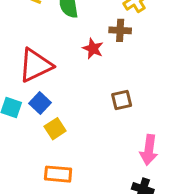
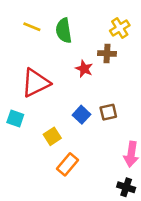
blue square: (40, 103) -> (82, 115), moved
orange rectangle: (58, 174) -> (68, 164), moved, turned -55

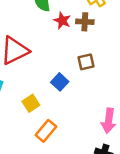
red star: (84, 69) -> (62, 21), moved
brown square: (108, 112) -> (86, 62), moved

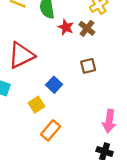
brown cross: (85, 22) -> (87, 28), turned 35
blue square: (60, 82) -> (54, 85), moved

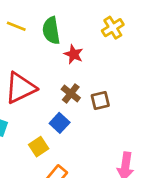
brown cross: (87, 28) -> (71, 93), moved

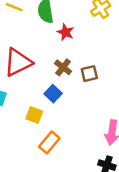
yellow square: (39, 147) -> (34, 115), turned -36

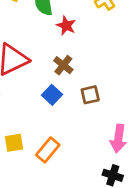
brown square: (89, 74) -> (90, 95), moved
yellow square: (34, 115) -> (14, 143), moved, turned -30

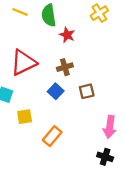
brown cross: (63, 65) -> (65, 67), turned 35
yellow square: (14, 143) -> (25, 117), moved

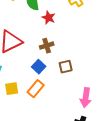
orange rectangle: (52, 136) -> (36, 89), moved

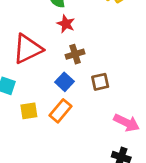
red star: (49, 18) -> (66, 24), moved
pink arrow: (86, 98) -> (126, 123), turned -72

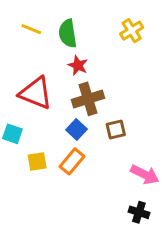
red triangle: (28, 49) -> (36, 93), turned 48
brown cross: (75, 54) -> (88, 99), size x1.5

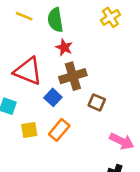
blue square: (76, 129) -> (53, 97), moved
brown square: (116, 129) -> (97, 102), turned 36

